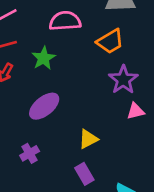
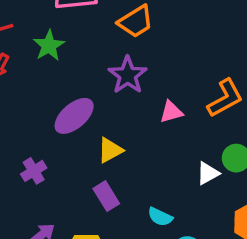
purple star: (123, 80) -> (128, 75), moved
purple ellipse: (44, 106) -> (74, 116), moved

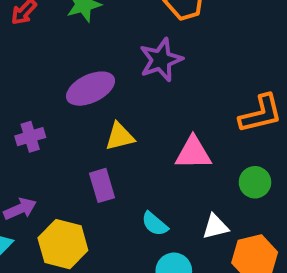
pink triangle: (171, 112) -> (193, 153), moved, size x1.4
white triangle: (208, 173) -> (215, 227), moved

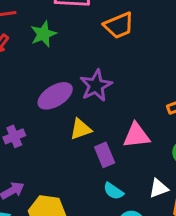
purple star: (161, 60) -> (96, 86), moved
purple rectangle: (102, 185) -> (105, 155), moved

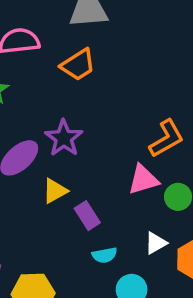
pink triangle: (136, 135) -> (143, 180), moved
cyan semicircle: (113, 191) -> (105, 255), turned -35

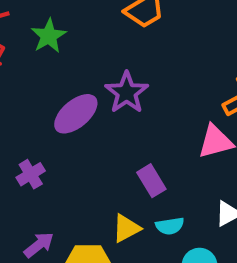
yellow triangle: (55, 191) -> (126, 228), moved

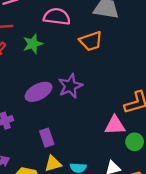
purple rectangle: (151, 181) -> (47, 138), moved

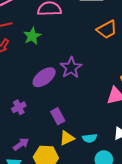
orange trapezoid: (91, 41) -> (107, 29), moved

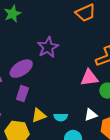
purple ellipse: (44, 77) -> (21, 69), moved
purple rectangle: (58, 116) -> (22, 94), moved, turned 42

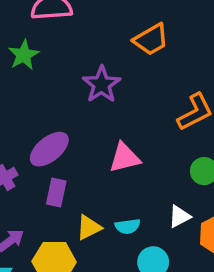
purple star: (48, 47) -> (102, 84), moved
pink triangle: (89, 78) -> (125, 158), moved

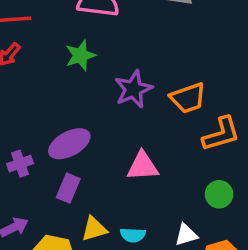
orange trapezoid: (151, 40) -> (188, 98), moved
green star: (24, 55) -> (80, 55), moved

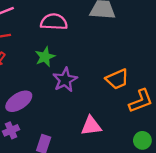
purple star: (133, 89) -> (65, 80), moved
purple ellipse: (69, 144) -> (19, 101), moved

